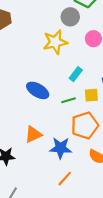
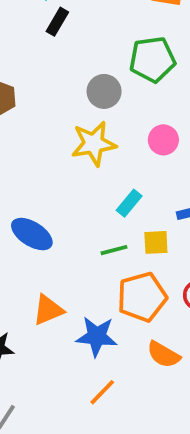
gray circle: (70, 17) -> (104, 91), moved
blue ellipse: (38, 90) -> (32, 234), moved

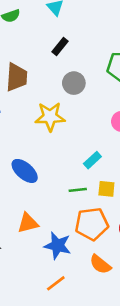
black rectangle: (57, 22) -> (60, 46), moved
gray circle: (104, 91) -> (74, 83), moved
yellow star: (94, 144) -> (50, 117), moved

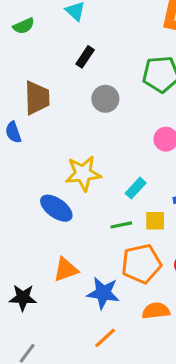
yellow star: (50, 117) -> (83, 173), moved
orange semicircle: (100, 264) -> (156, 311), turned 140

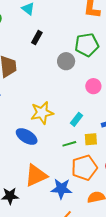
gray circle: (105, 99) -> (66, 61), moved
orange triangle: (66, 270) -> (36, 176), size x1.4

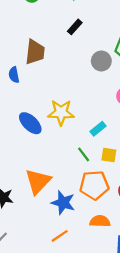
blue ellipse: (27, 137) -> (30, 123), moved
green line: (69, 144) -> (84, 154), turned 56
orange triangle: (36, 176) -> (38, 181), turned -35

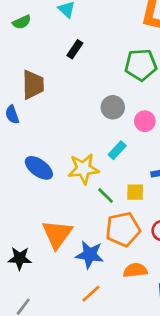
gray circle: (101, 61) -> (113, 107), moved
yellow star: (61, 113) -> (83, 169), moved
cyan rectangle: (98, 129) -> (117, 150), moved

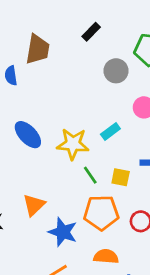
black rectangle: (75, 49) -> (91, 32), moved
gray circle: (113, 107) -> (116, 71), moved
orange triangle: (57, 234) -> (34, 205), size x0.7

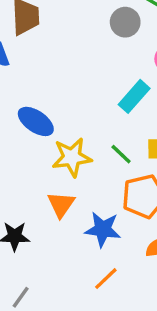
cyan rectangle: (110, 131) -> (134, 96), size x1.4
yellow star: (73, 144) -> (72, 157), moved

